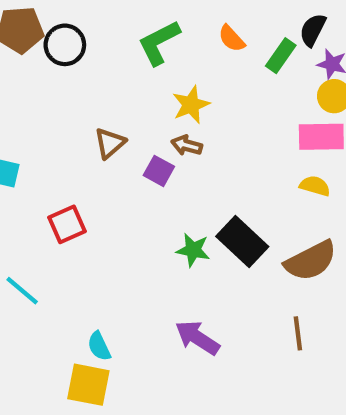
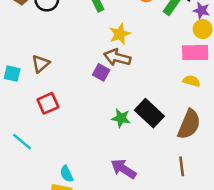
brown triangle: (110, 143) -> (41, 64), moved
brown arrow: (187, 145) -> (117, 58), size x1.5
brown semicircle: (311, 261) -> (189, 124), turned -40

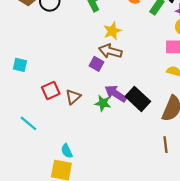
brown triangle: (41, 64) -> (73, 97), moved
green star: (121, 118) -> (103, 103), moved
purple arrow: (123, 169) -> (116, 94), moved

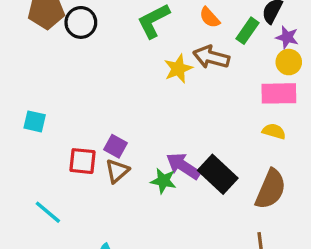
brown arrow: (110, 51) -> (211, 57), moved
purple square: (96, 64) -> (116, 146), moved
red square: (51, 90) -> (82, 161), turned 30

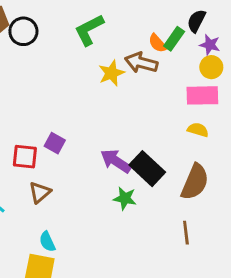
orange semicircle: (210, 17) -> (158, 43), moved
brown triangle: (117, 171) -> (40, 192), moved
green star: (163, 181) -> (125, 198), moved

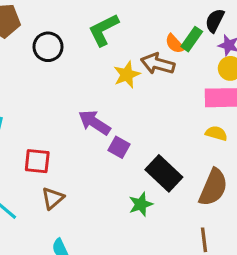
black circle: (23, 31) -> (48, 47), moved
purple square: (55, 143) -> (119, 147), moved
purple arrow: (116, 161) -> (94, 122), moved
green star: (125, 198) -> (141, 204), turned -30

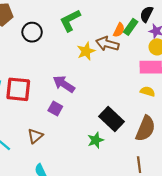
orange semicircle: (175, 44) -> (119, 30), turned -112
purple square: (119, 147) -> (55, 108), moved
red square: (37, 161) -> (18, 89), moved, size x1.4

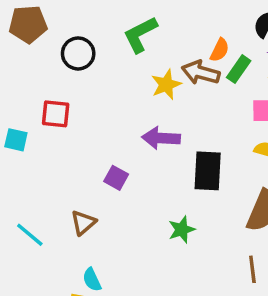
green rectangle: (131, 27) -> (239, 69), moved
purple arrow: (64, 84) -> (161, 138), moved, turned -30
red square: (18, 89) -> (56, 114), moved, size x0.7
black rectangle: (112, 119) -> (208, 171), moved, turned 50

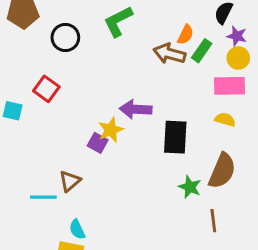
yellow star: (166, 85) -> (111, 130), moved
red square: (56, 114) -> (46, 89), turned 30
green star: (182, 230) -> (190, 187), moved, turned -30
cyan line: (30, 235) -> (43, 197), moved, turned -40

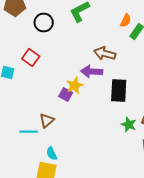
brown arrow: (169, 54) -> (105, 54), moved

